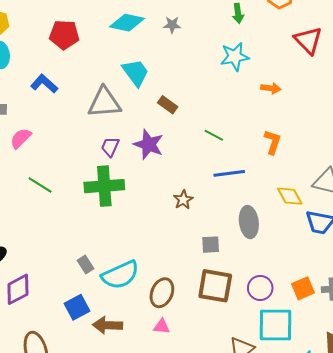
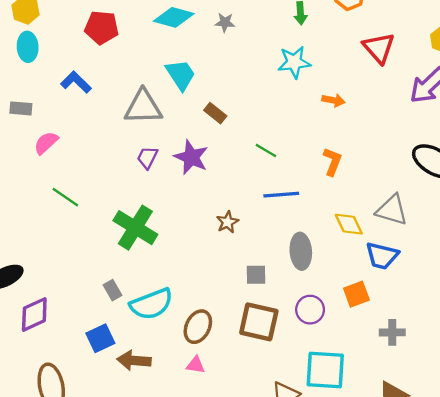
green cross: (104, 186) -> (135, 228), moved, turned 33
purple circle: (260, 288) -> (310, 310), moved
orange square: (303, 288) -> (356, 294), moved

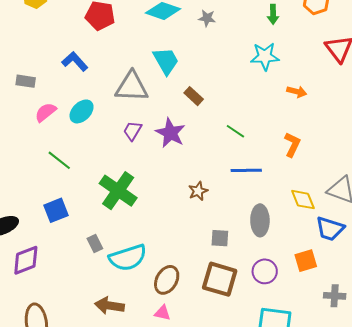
cyan ellipse: (28, 47) -> (82, 111), moved, turned 45
blue square: (100, 338) -> (56, 210), moved

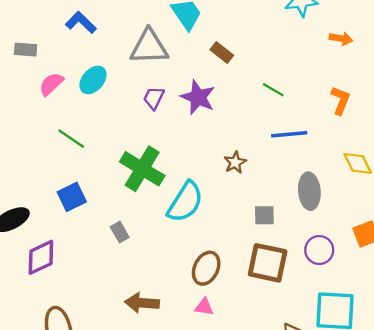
cyan semicircle: (128, 258) -> (185, 202), moved, turned -36

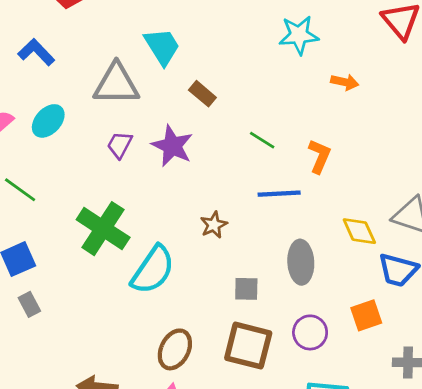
orange L-shape: (341, 100) -> (319, 156), moved
gray rectangle: (120, 232) -> (29, 304), moved

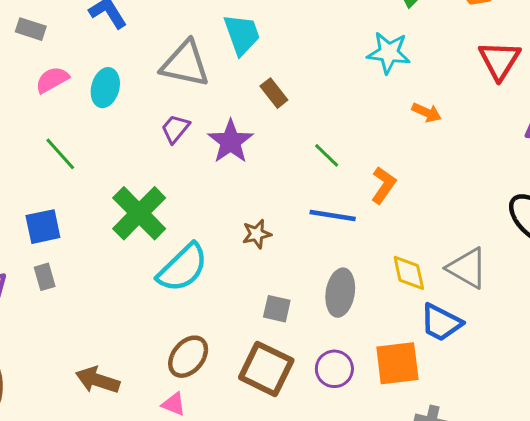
cyan ellipse: (48, 121) -> (105, 88), turned -40
orange square: (366, 315) -> (397, 363), size x1.4

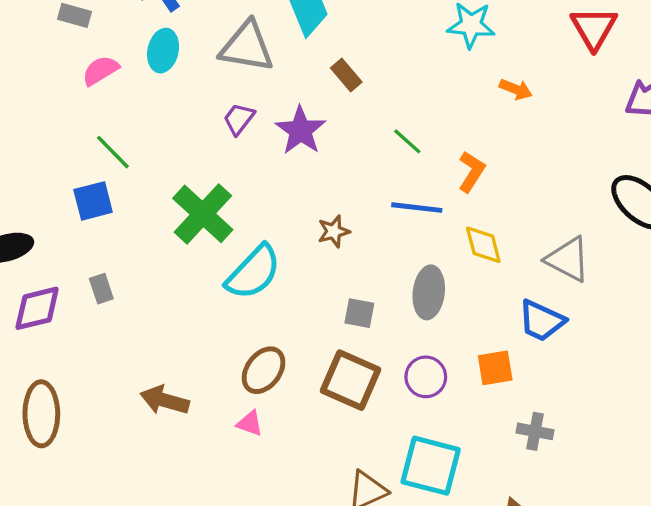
cyan ellipse: (105, 88) -> (163, 51), moved
blue square: (43, 227) -> (93, 201), moved
yellow diamond: (409, 273) -> (483, 245), moved
orange square: (397, 363) -> (495, 368), size x0.7

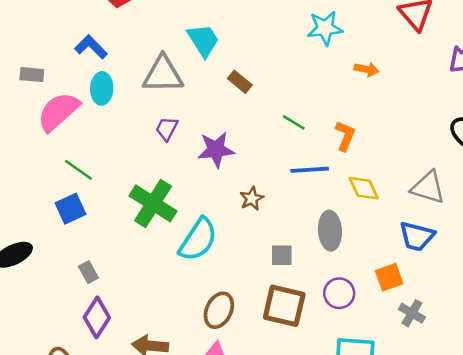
pink semicircle: (100, 70) -> (58, 112), size x1.6
purple star: (301, 130) -> (216, 150), moved, turned -30
purple diamond: (37, 308) -> (97, 317), moved, turned -33
gray cross: (535, 431) -> (412, 313), moved, turned 30

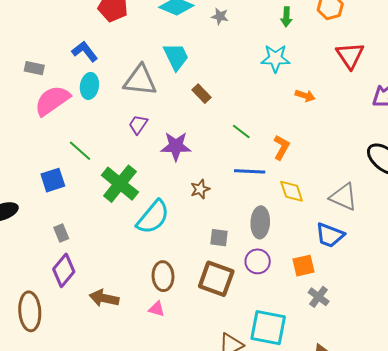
green line: (78, 170) -> (80, 151), moved
purple circle: (339, 293) -> (258, 261), moved
brown ellipse: (219, 310) -> (163, 276), turned -36

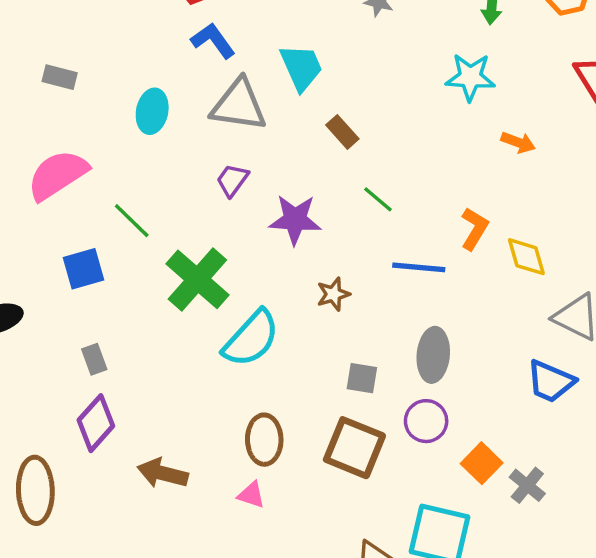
blue L-shape: (85, 51) -> (213, 41), moved
pink semicircle: (52, 101) -> (58, 175), moved
green line: (241, 132) -> (378, 199), moved
yellow diamond: (292, 191) -> (526, 257), moved
orange square: (304, 266) -> (482, 463), moved, turned -35

